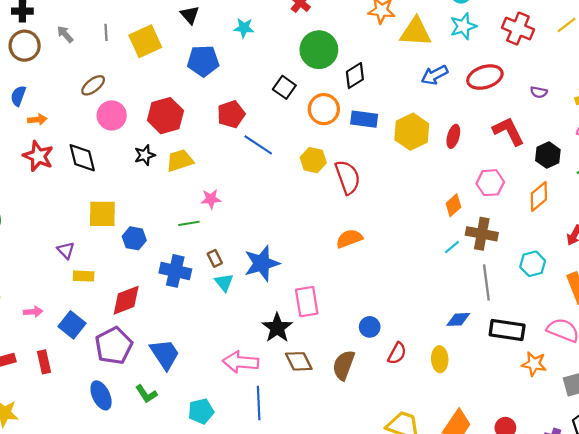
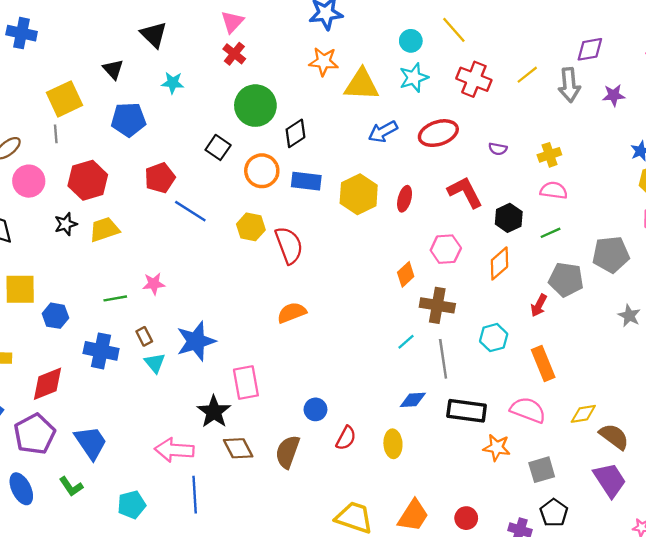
gray line: (106, 32) -> (56, 134), moved
pink star: (211, 199) -> (154, 284), moved
cyan line: (452, 247) -> (406, 342), moved

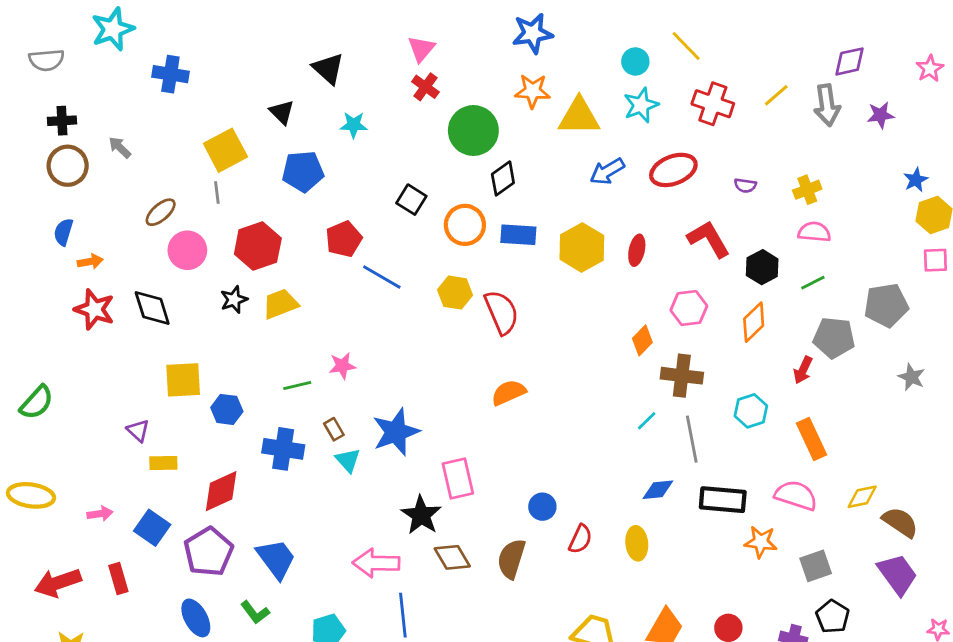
green circle: (255, 106) -> (473, 131), moved

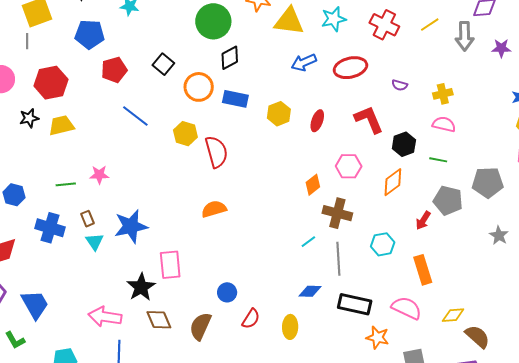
red pentagon: (344, 239) -> (114, 70), moved
yellow hexagon: (582, 247) -> (279, 114), size x0.7
green line: (813, 283) -> (438, 160), turned 30

